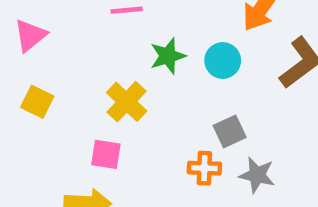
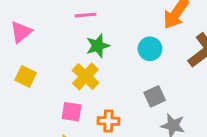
green star: (168, 56) -> (98, 46), moved
orange cross: (204, 168) -> (109, 121), moved

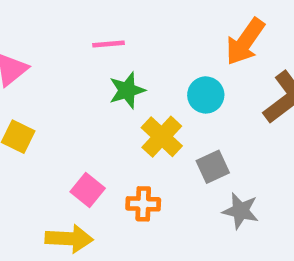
yellow cross: (85, 76) -> (162, 137), moved
pink square: (72, 112) -> (88, 190), turned 30

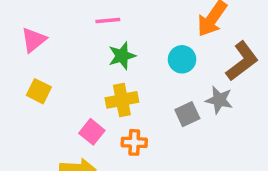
yellow cross: (162, 137) -> (122, 100), moved, turned 36
gray star: (241, 211) -> (219, 100), moved

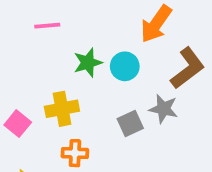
green star: (122, 56) -> (88, 63), moved
pink square: (92, 132) -> (18, 124), moved

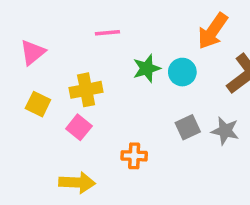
yellow cross: (62, 109) -> (86, 90), moved
gray star: (164, 109) -> (225, 131), moved

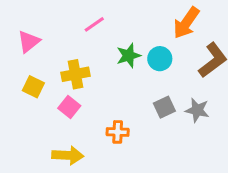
pink line: (107, 33) -> (94, 24), turned -30

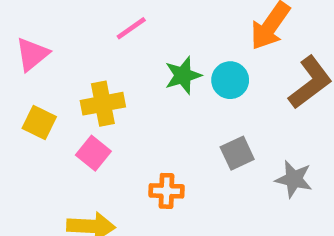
gray star: (197, 110) -> (294, 179), moved

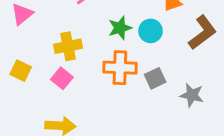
yellow square: (39, 123) -> (21, 71), moved
orange cross: (167, 191) -> (120, 68), moved, size x1.5

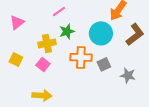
green star: (120, 28) -> (67, 31), moved
cyan circle: (151, 31) -> (101, 33), size x1.5

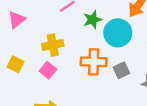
green star: (67, 31) -> (92, 20), moved

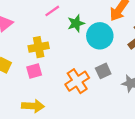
orange cross: (94, 62) -> (77, 81), moved, turned -35
pink square: (48, 70) -> (34, 71), turned 35

